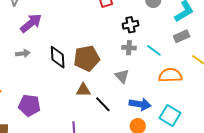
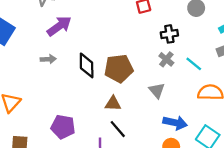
gray cross: (129, 48) -> (166, 59), turned 32
black line: (103, 104) -> (118, 129), moved
purple pentagon: (29, 105) -> (63, 127), moved

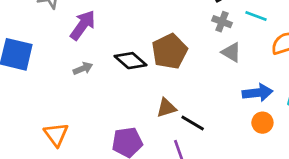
black diamond: (87, 65) -> (131, 61), turned -30
gray triangle: (157, 90) -> (231, 52), moved
brown triangle: (113, 104) -> (166, 108), moved

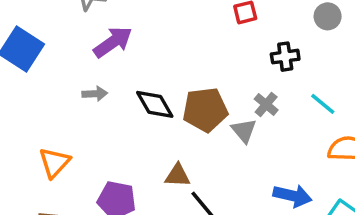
gray cross: (222, 22) -> (266, 104), moved
gray triangle: (231, 52) -> (244, 131), moved
orange triangle: (56, 134) -> (54, 163), moved

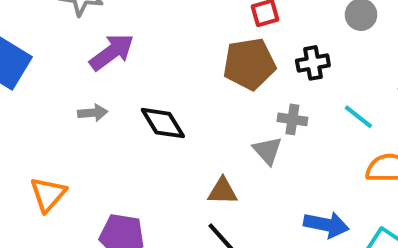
gray cross: (266, 104) -> (292, 119), turned -30
brown pentagon: (205, 110) -> (249, 64), moved
brown triangle: (178, 175) -> (223, 191), moved

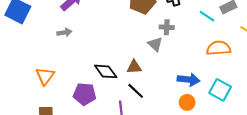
cyan line: (358, 117) -> (207, 16), moved
black diamond: (163, 123) -> (106, 71), moved

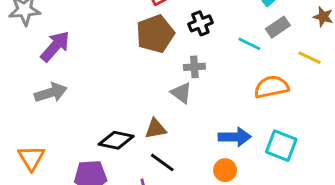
gray arrow: (64, 32) -> (51, 93), size x1.5
black diamond: (106, 71) -> (116, 140), turned -35
orange circle: (187, 102) -> (225, 170), moved

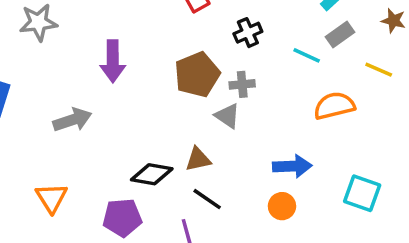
brown pentagon: (155, 34) -> (197, 75), moved
purple arrow: (55, 46) -> (113, 61), moved, turned 140
cyan square: (281, 146) -> (362, 193), moved

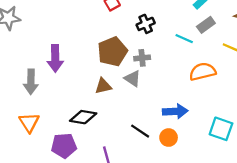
purple arrow: (113, 61) -> (55, 58), moved
gray arrow: (72, 120) -> (31, 82), turned 110
brown triangle: (198, 159) -> (103, 86), moved
orange triangle: (51, 198) -> (29, 122), moved
black line: (207, 199) -> (140, 131), moved

